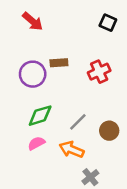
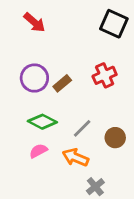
black square: (108, 23) -> (114, 24), size x1.5
brown rectangle: (59, 63) -> (62, 83), moved, turned -36
green diamond: (40, 116) -> (42, 122), turned 44

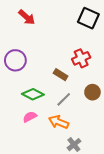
purple circle: (34, 78) -> (15, 60), moved
brown rectangle: (62, 83) -> (61, 75), moved, turned 72
brown circle: (115, 138) -> (92, 92), moved

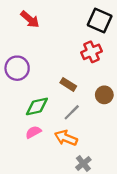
red cross: (81, 58) -> (91, 52), moved
brown circle: (92, 92) -> (104, 95), moved
green diamond: (33, 94) -> (37, 106), turned -40

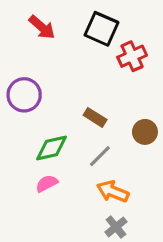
black square: (100, 20) -> (101, 29), moved
red cross: (91, 52) -> (132, 56), moved
orange arrow: (66, 138) -> (113, 192), moved

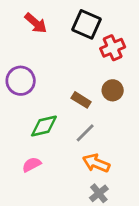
brown circle: (145, 132) -> (113, 90), moved
pink semicircle: (47, 183) -> (32, 164), moved

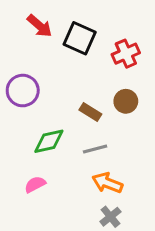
black square: (87, 24) -> (80, 38), moved
gray line: (85, 133) -> (95, 149), turned 30

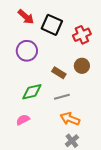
purple circle: (23, 91) -> (27, 51), moved

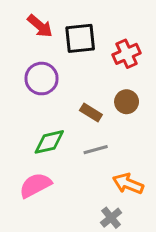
black square: (52, 25) -> (80, 38), turned -30
orange arrow: (70, 119) -> (128, 184), moved
pink semicircle: (23, 120) -> (35, 185), size x1.5

